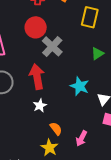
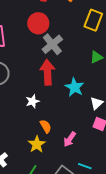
red arrow: (37, 77) -> (47, 72), moved

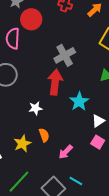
red circle: (38, 23) -> (31, 19), moved
yellow star: (37, 144) -> (22, 144), moved

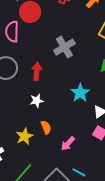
red arrow: (55, 82) -> (37, 71), moved, size x0.7

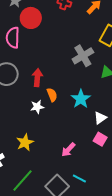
gray cross: (64, 47) -> (83, 56), moved
orange semicircle: (46, 127) -> (52, 95), moved

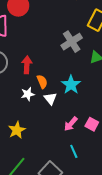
white triangle: (100, 118) -> (50, 99), moved, turned -32
pink arrow: (68, 150) -> (71, 124), moved
cyan line: (79, 179) -> (74, 151), moved, turned 40

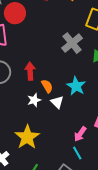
pink arrow: (71, 124) -> (80, 134), moved
yellow star: (17, 130) -> (27, 137), size x1.4
cyan line: (74, 151) -> (77, 153), moved

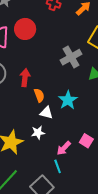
red circle: (15, 13) -> (25, 29), moved
white star: (34, 100) -> (38, 133), moved
white triangle: (57, 102) -> (46, 113), turned -40

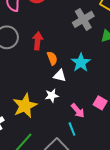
pink arrow: (64, 148) -> (78, 111), turned -84

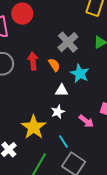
gray cross: (83, 19) -> (68, 42), moved
orange semicircle: (52, 58) -> (54, 65), moved
cyan line: (72, 129) -> (63, 141), moved

